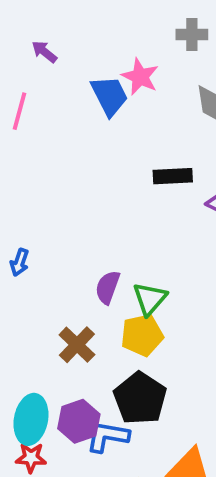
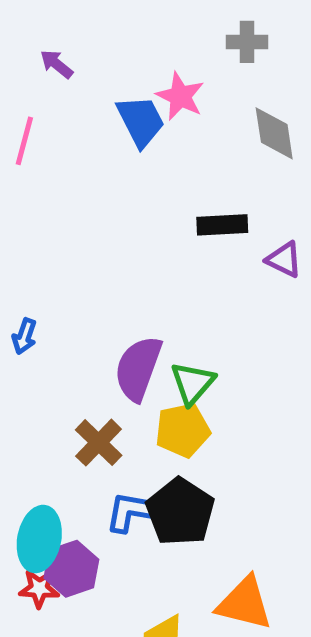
purple semicircle: (108, 287) -> (138, 368), size x1.5
purple hexagon: (79, 421) -> (71, 569), moved
blue L-shape: (108, 437) -> (133, 512), moved

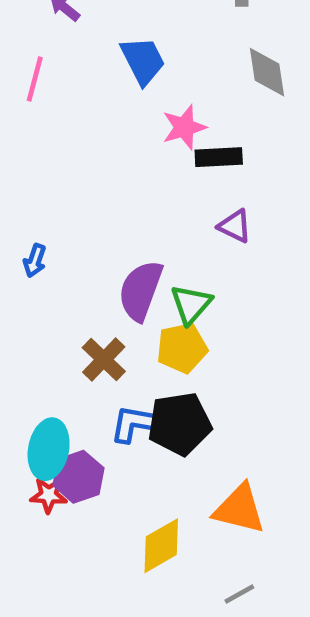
pink star: (180, 96) -> (184, 127), moved, turned 30
purple triangle: (284, 260) -> (235, 226), moved
black pentagon: (180, 512) -> (180, 424), turned 30

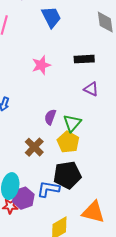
pink star: (184, 127) -> (41, 65), moved
purple semicircle: (141, 290) -> (50, 117), size x0.6
yellow pentagon: (182, 348) -> (68, 142), turned -30
blue L-shape: (136, 424) -> (48, 189), moved

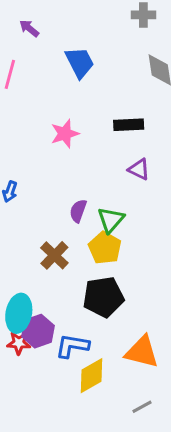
blue L-shape: (48, 189) -> (72, 346), moved

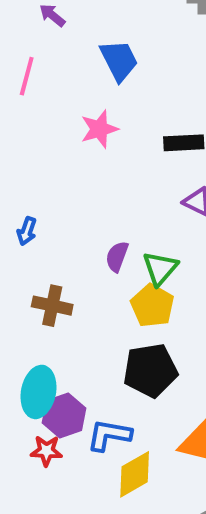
pink star: (65, 134) -> (99, 129), moved
brown cross: (54, 255) -> (52, 306), moved, turned -32
red star: (19, 343) -> (46, 451), moved

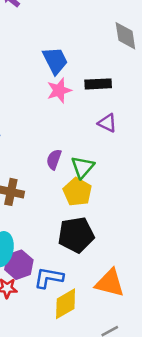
blue trapezoid: (119, 60) -> (55, 60), moved
pink star: (99, 129) -> (59, 90), moved

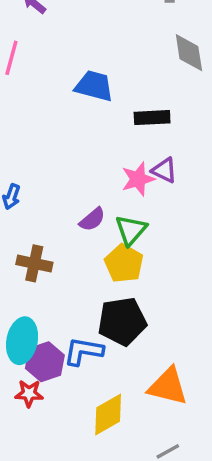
blue trapezoid: (55, 60) -> (94, 86), turned -48
pink star: (59, 90) -> (138, 179), moved
purple semicircle: (54, 159) -> (92, 219), turned -150
blue L-shape: (49, 278) -> (84, 351), moved

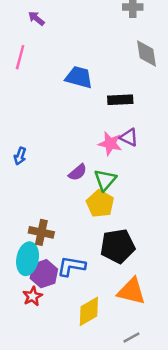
pink star: (138, 179) -> (110, 144), turned 30
brown cross: (34, 263) -> (41, 232), moved
black pentagon: (122, 321) -> (118, 246), moved
red star: (29, 393) -> (33, 296), turned -30

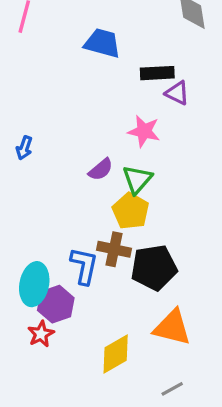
purple triangle: (129, 137) -> (177, 93), moved
brown cross: (41, 232) -> (114, 249), moved
blue L-shape: (71, 266) -> (84, 266), moved, turned 92

